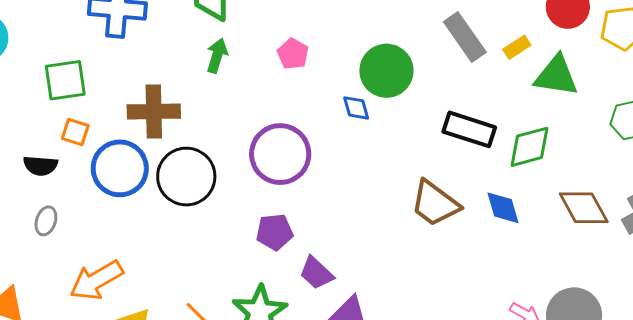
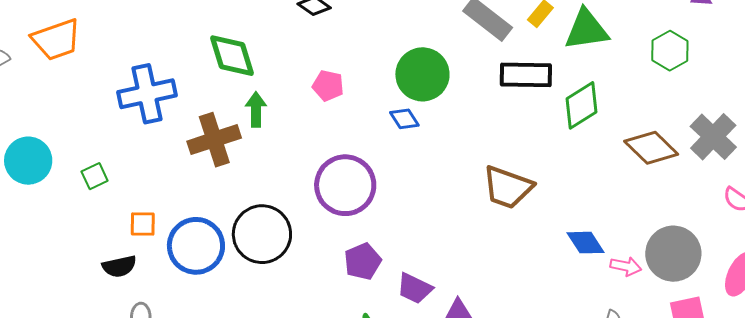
green square: (65, 80) -> (95, 176), moved, size x0.6
brown cross: (154, 111) -> (214, 140), moved
black rectangle: (469, 129) -> (526, 75), moved
blue diamond: (503, 208) -> (585, 243), moved

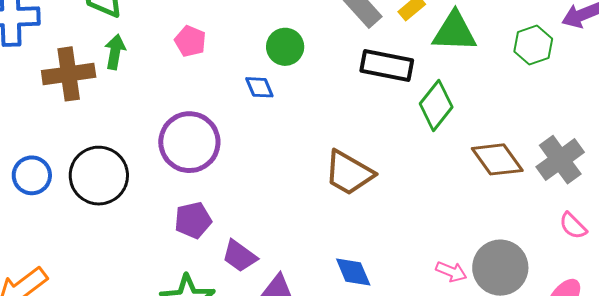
green hexagon: (670, 51) -> (533, 45), moved
green circle: (422, 74) -> (285, 47), size x0.7
green diamond: (581, 105) -> (436, 105), turned -30
blue diamond: (585, 243) -> (353, 272), moved
blue circle: (196, 246) -> (32, 175), size x0.7

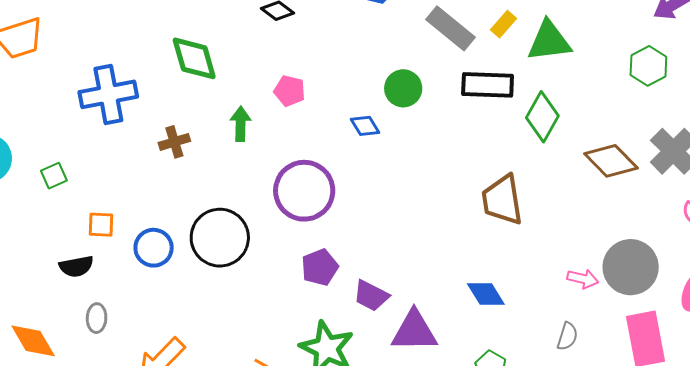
green hexagon: (533, 45) -> (648, 66), moved
green circle: (285, 47) -> (403, 88), moved
green arrow: (115, 52) -> (241, 124), moved
brown cross: (69, 74) -> (174, 142), size x0.6
brown trapezoid: (349, 173) -> (502, 200), moved, turned 60

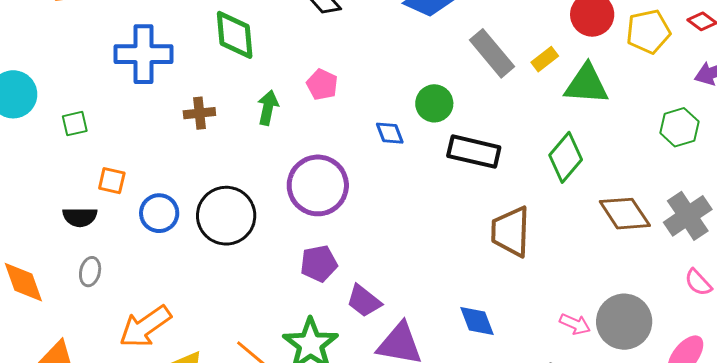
black rectangle: (488, 85) -> (474, 152), moved

